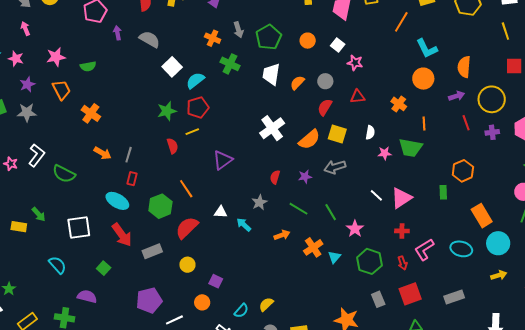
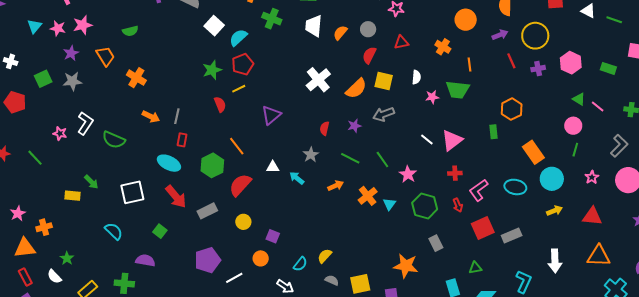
pink star: (56, 57) -> (83, 25), moved
red square: (410, 294) -> (483, 228), moved

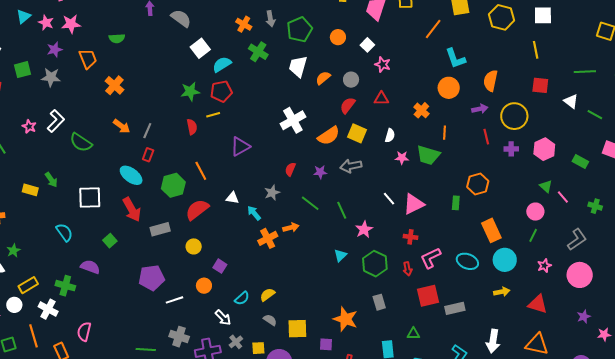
orange cross: (368, 196) -> (268, 238), moved

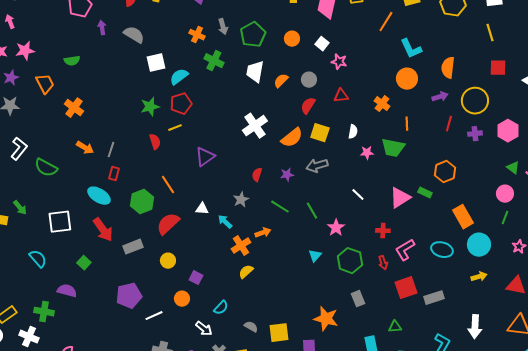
white square: (200, 48) -> (156, 63), turned 30
red line: (486, 137) -> (449, 124), turned 35
green rectangle: (456, 203) -> (425, 193), turned -64
pink triangle: (414, 204) -> (400, 198), moved
yellow semicircle: (267, 295) -> (246, 272), moved

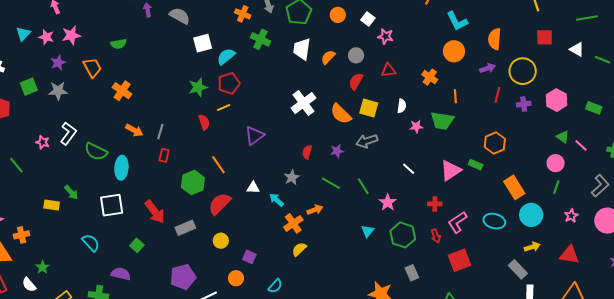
orange semicircle: (292, 138) -> (341, 114), turned 85
cyan ellipse: (99, 196) -> (121, 168), moved, turned 65
gray rectangle: (434, 298) -> (518, 269), moved, turned 66

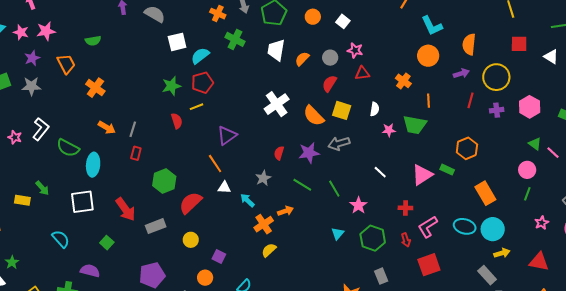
pink star: (385, 36) -> (355, 50), moved
purple star: (337, 151) -> (309, 153), size x1.5
orange line: (218, 165) -> (215, 164), moved
cyan circle: (531, 215) -> (493, 229), moved

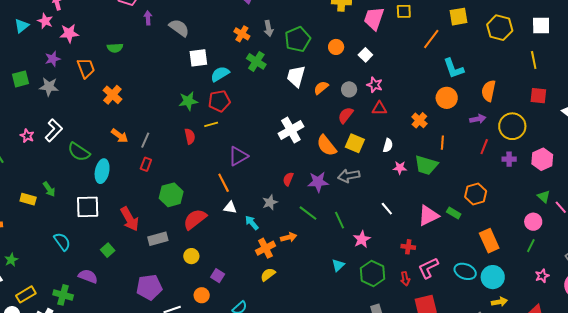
pink star: (21, 32) -> (45, 21), moved

